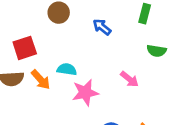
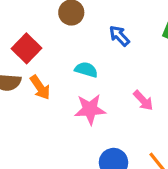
red square: (25, 48) -> (26, 48), turned -35
cyan semicircle: (67, 69) -> (86, 70), moved

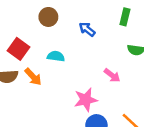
cyan semicircle: (86, 70) -> (56, 56), moved
pink star: (90, 109) -> (86, 100), moved

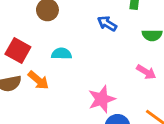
blue arrow: (87, 29) -> (107, 24), moved
pink arrow: (112, 75) -> (146, 72), moved

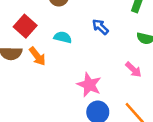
blue arrow: (107, 24) -> (100, 27), moved
pink star: (102, 99) -> (89, 85), turned 30

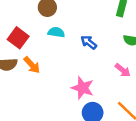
blue arrow: (100, 27) -> (89, 42), moved
cyan semicircle: (63, 37) -> (56, 32), moved

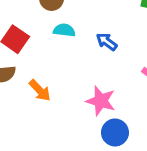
orange arrow: (32, 65) -> (40, 90), moved

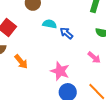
cyan semicircle: (64, 30) -> (50, 24), moved

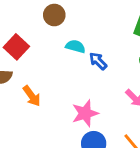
pink star: (60, 71) -> (85, 113), turned 30

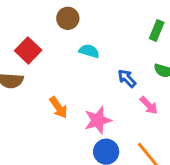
blue arrow: (98, 61) -> (127, 78), moved
orange arrow: (32, 96) -> (58, 107), moved

